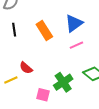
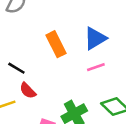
black line: (14, 30) -> (16, 68), moved, turned -56

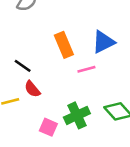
pink line: (96, 67) -> (86, 69), moved

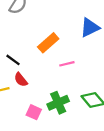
blue triangle: (103, 42) -> (90, 28), moved
orange rectangle: (64, 45) -> (48, 43), turned 70

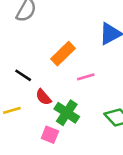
red semicircle: (21, 80) -> (43, 97), moved
green cross: (58, 103) -> (67, 113), moved, turned -30

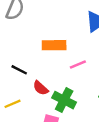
orange rectangle: (63, 54) -> (54, 45), turned 50

